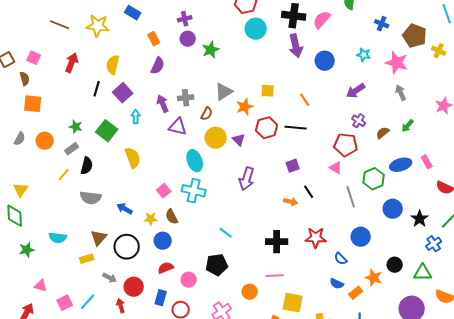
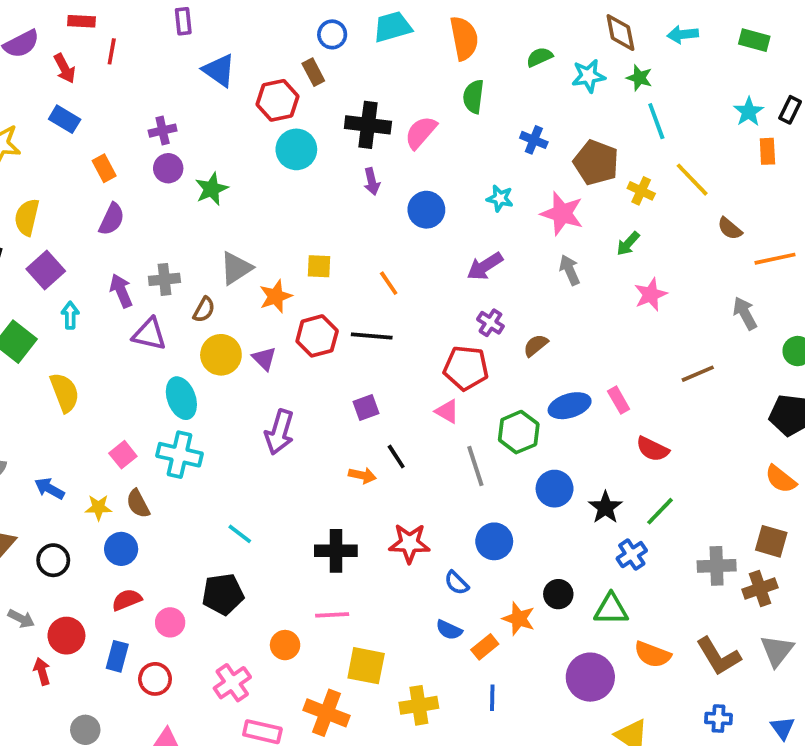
purple arrow: (296, 46) -> (372, 181), size x0.6
green arrow: (408, 126) -> (628, 244), moved
black circle: (127, 247) -> (53, 560), size x0.7

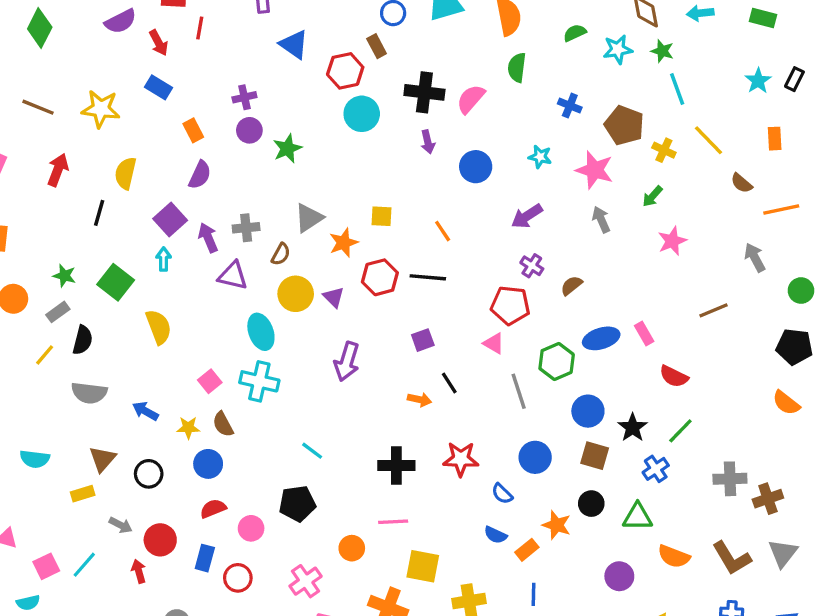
orange rectangle: (767, 151) -> (775, 139), moved
purple square: (46, 270) -> (170, 219), moved
brown square: (771, 541) -> (595, 456), moved
purple circle: (590, 677) -> (619, 576), size x0.7

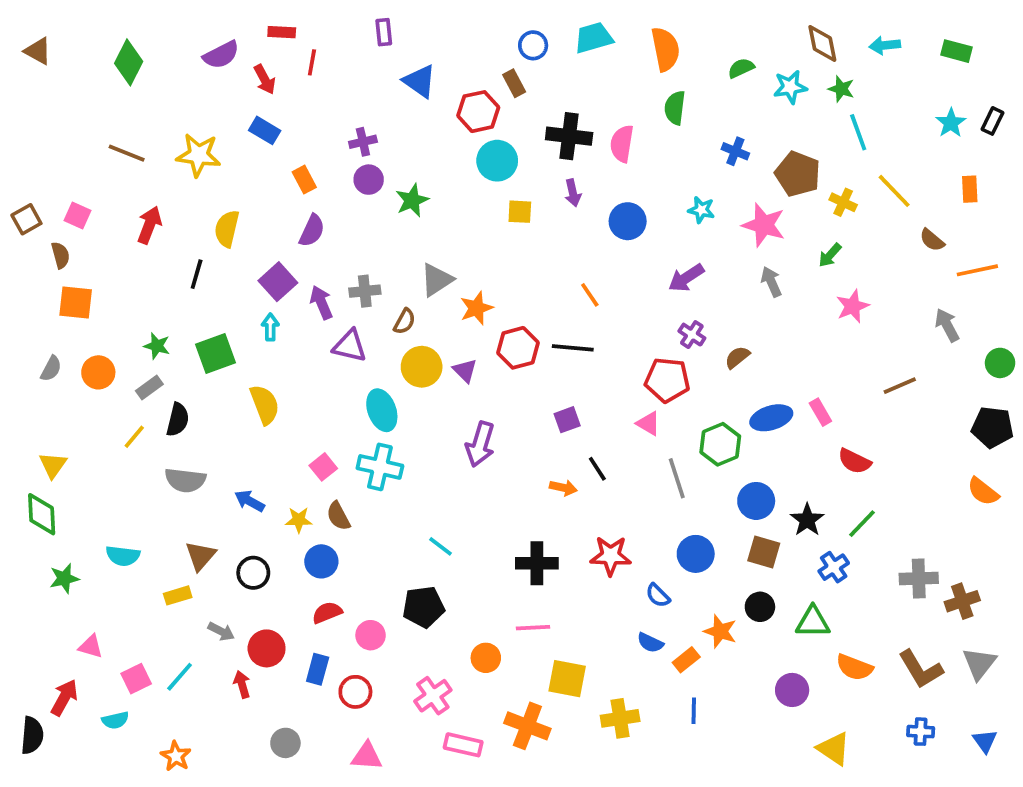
pink semicircle: (471, 99) -> (622, 144), turned -32
yellow square: (382, 216) -> (520, 212), moved
green square: (116, 282) -> (216, 353), turned 32

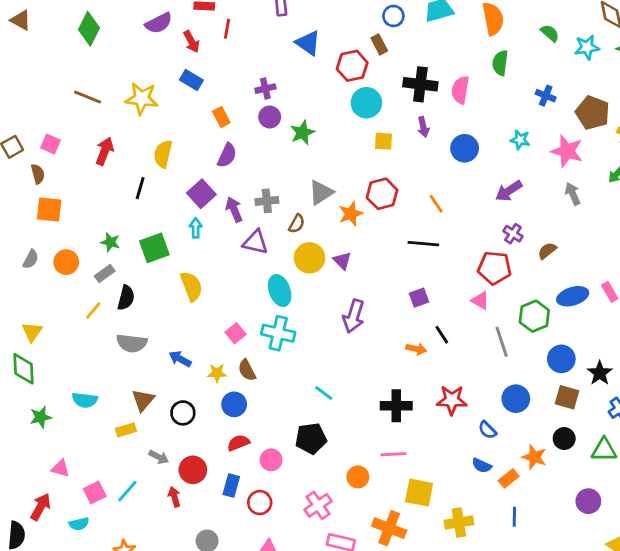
green semicircle: (741, 68) -> (550, 33), turned 66
red hexagon: (518, 348) -> (382, 194), moved

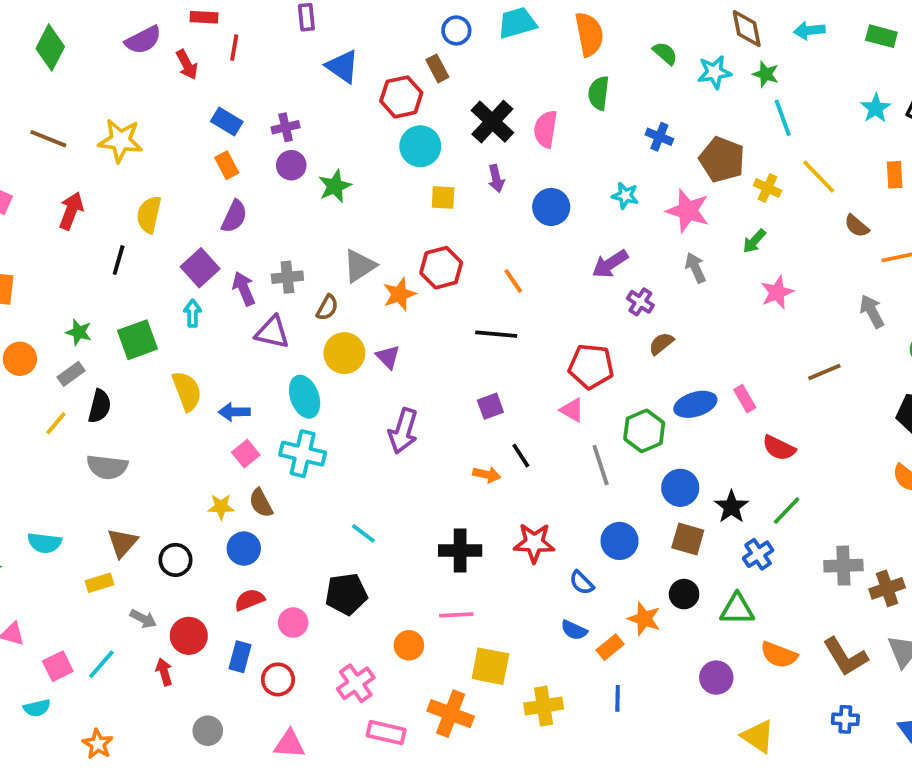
blue rectangle: (191, 80) -> (227, 122), moved
black cross: (420, 84) -> (492, 122), turned 36
purple cross: (513, 234) -> (640, 302), moved
blue arrow: (180, 359) -> (234, 412), moved, turned -30

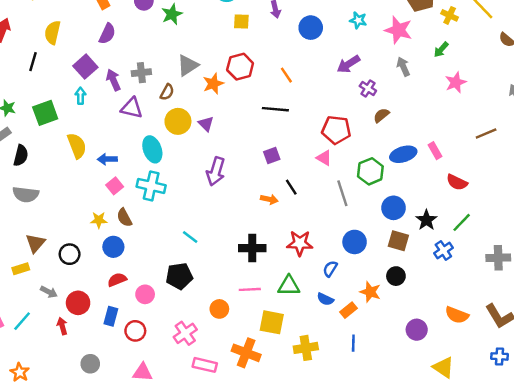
blue semicircle: (582, 583) -> (330, 269), turned 77
green triangle: (737, 609) -> (289, 286), moved

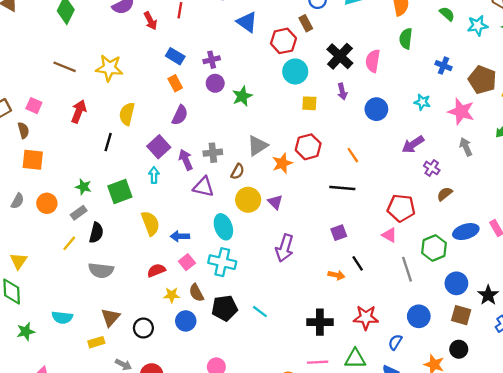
black pentagon: (179, 276) -> (225, 308), moved
red semicircle: (117, 280) -> (156, 270), moved

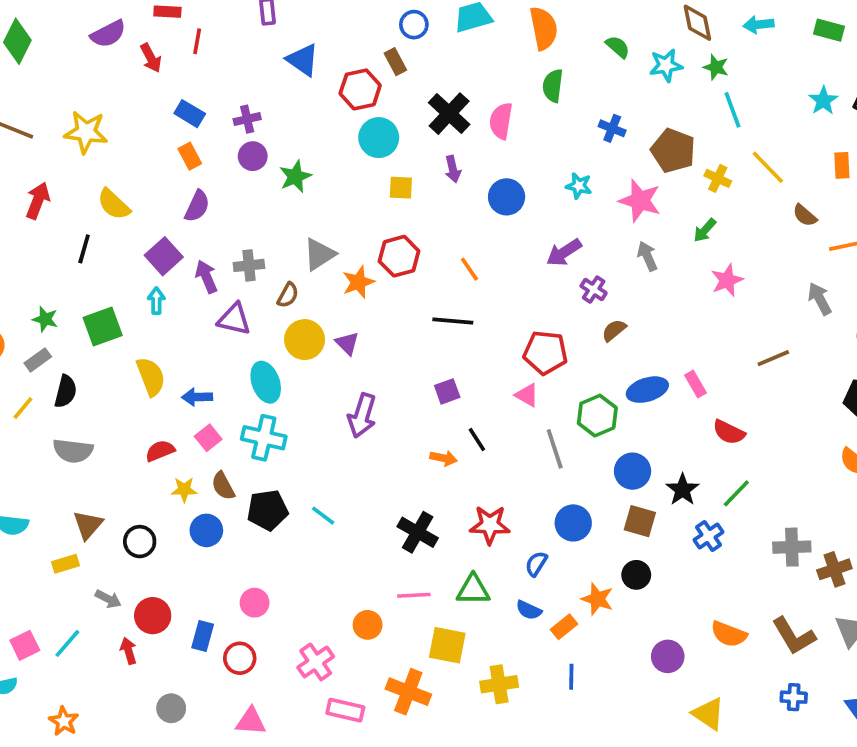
yellow semicircle: (127, 114) -> (114, 204), turned -60
black cross: (320, 322) -> (418, 532), turned 30

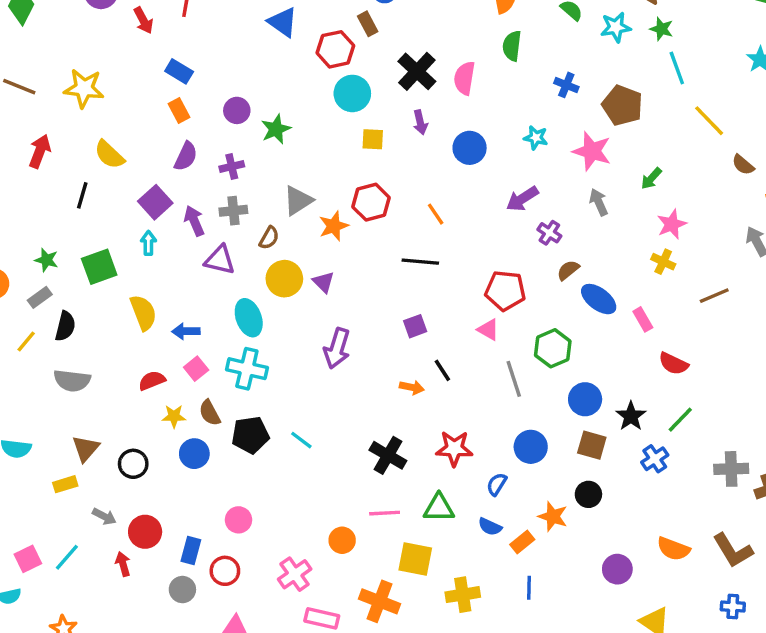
purple cross: (247, 119) -> (232, 167), moved
yellow cross: (718, 178) -> (663, 262), moved
blue ellipse: (647, 390) -> (599, 299), moved, turned 54
gray circle: (171, 708) -> (182, 590), moved

